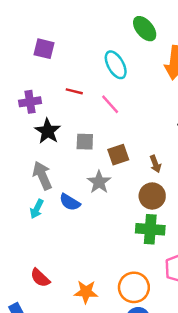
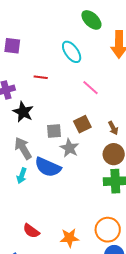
pink line: (110, 104) -> (91, 88), moved
gray square: (85, 142) -> (54, 131), moved
blue semicircle: (70, 202) -> (48, 167), size x1.5

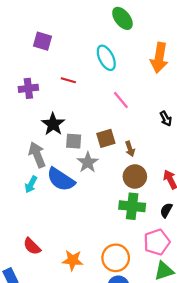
green ellipse: (91, 20) -> (122, 18), moved
black star: (23, 112) -> (53, 124), moved
brown arrow: (113, 128) -> (130, 149), moved

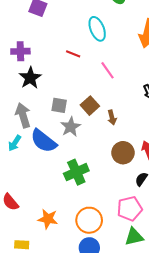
red line: (68, 80) -> (73, 54), moved
black star: (53, 124) -> (30, 78), moved
brown square: (106, 138) -> (90, 106), turned -30
brown circle: (135, 176) -> (123, 153), moved
green cross: (132, 206) -> (76, 172), moved, turned -35

